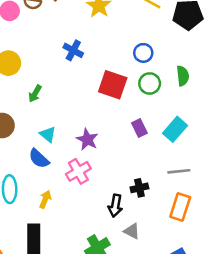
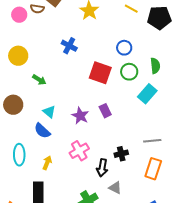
green arrow: (35, 94) -> (39, 80), turned -88
purple rectangle: (139, 128) -> (105, 111), moved
cyan rectangle: (175, 129) -> (147, 94), moved
pink cross: (78, 171) -> (79, 151), moved

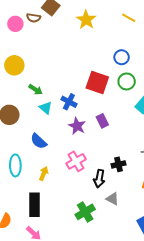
blue cross: (69, 46) -> (69, 102), moved
cyan triangle: (49, 112) -> (46, 108), moved

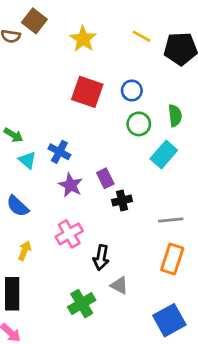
red square: (97, 82) -> (87, 92), moved
black cross: (119, 164) -> (122, 200), moved

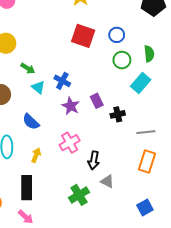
black cross: (122, 200) -> (118, 114), moved
blue square: (169, 320) -> (145, 208), size x0.7

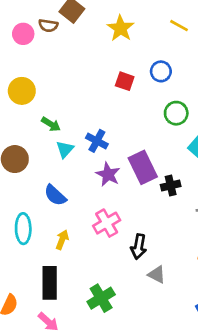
blue circle: (117, 35) -> (161, 71), moved
red square: (83, 36) -> (125, 81), size x0.6
cyan triangle: (38, 87) -> (65, 149), turned 32
purple rectangle: (97, 101) -> (143, 167), size x1.6
green cross: (79, 195) -> (101, 298), moved

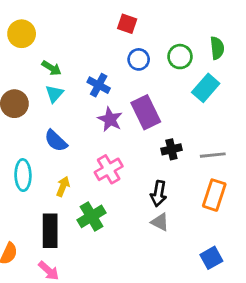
blue circle: (161, 71) -> (139, 59), moved
cyan triangle: (65, 149) -> (54, 94), moved
black cross: (171, 185) -> (171, 149), moved
black arrow: (139, 247) -> (159, 194), moved
green cross: (101, 298) -> (91, 216), moved

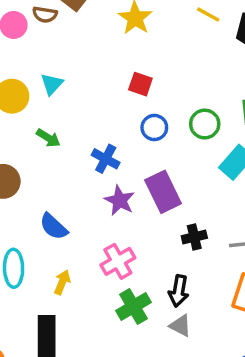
cyan triangle: (54, 94) -> (52, 84), moved
green cross: (91, 216) -> (133, 306), moved

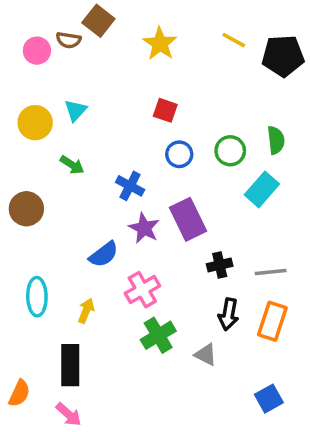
blue semicircle: (54, 227) -> (104, 254), moved, turned -80
black arrow: (179, 291) -> (228, 314), moved

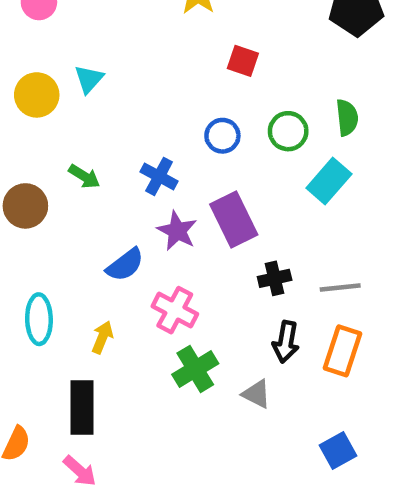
red square: (165, 110) -> (243, 61), moved
green arrow: (72, 165) -> (84, 176), moved
pink cross: (142, 290) -> (175, 310), turned -32

